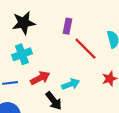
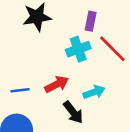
cyan cross: (22, 54) -> (78, 49), moved

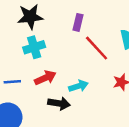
cyan cross: (78, 49) -> (34, 47), moved
black arrow: (73, 112) -> (59, 103), turned -45

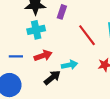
purple rectangle: (78, 22) -> (62, 12), moved
black arrow: (59, 103) -> (52, 78), turned -54

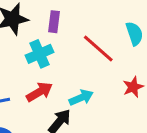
cyan cross: (36, 30) -> (39, 54), moved

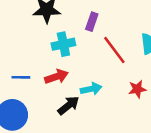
purple rectangle: (54, 22) -> (92, 22), moved

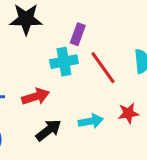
cyan cross: (63, 44) -> (64, 62), moved
cyan arrow: (91, 89) -> (91, 121), moved

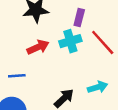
red arrow: (36, 97) -> (38, 47), moved

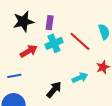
purple rectangle: (79, 18) -> (50, 23), moved

